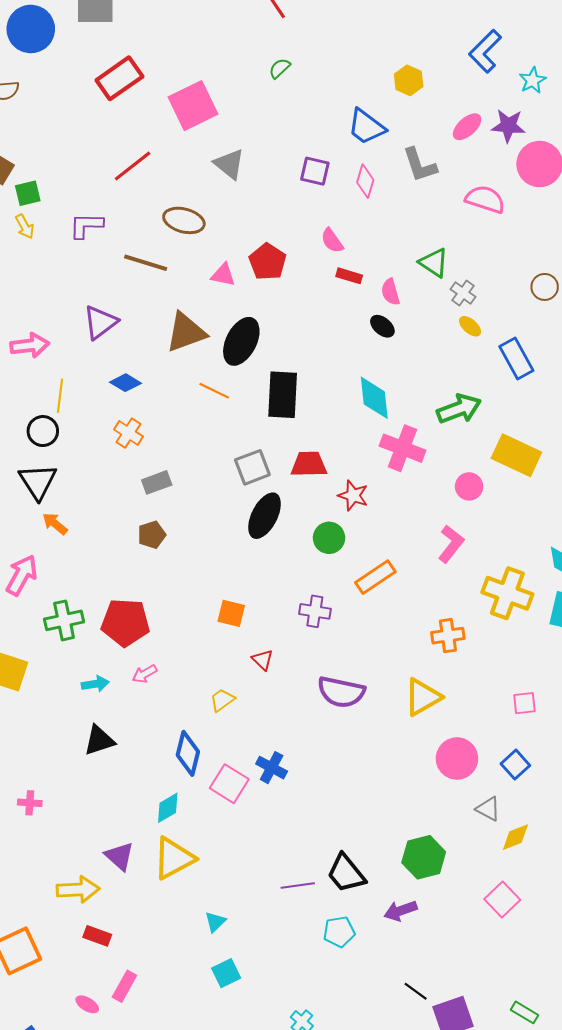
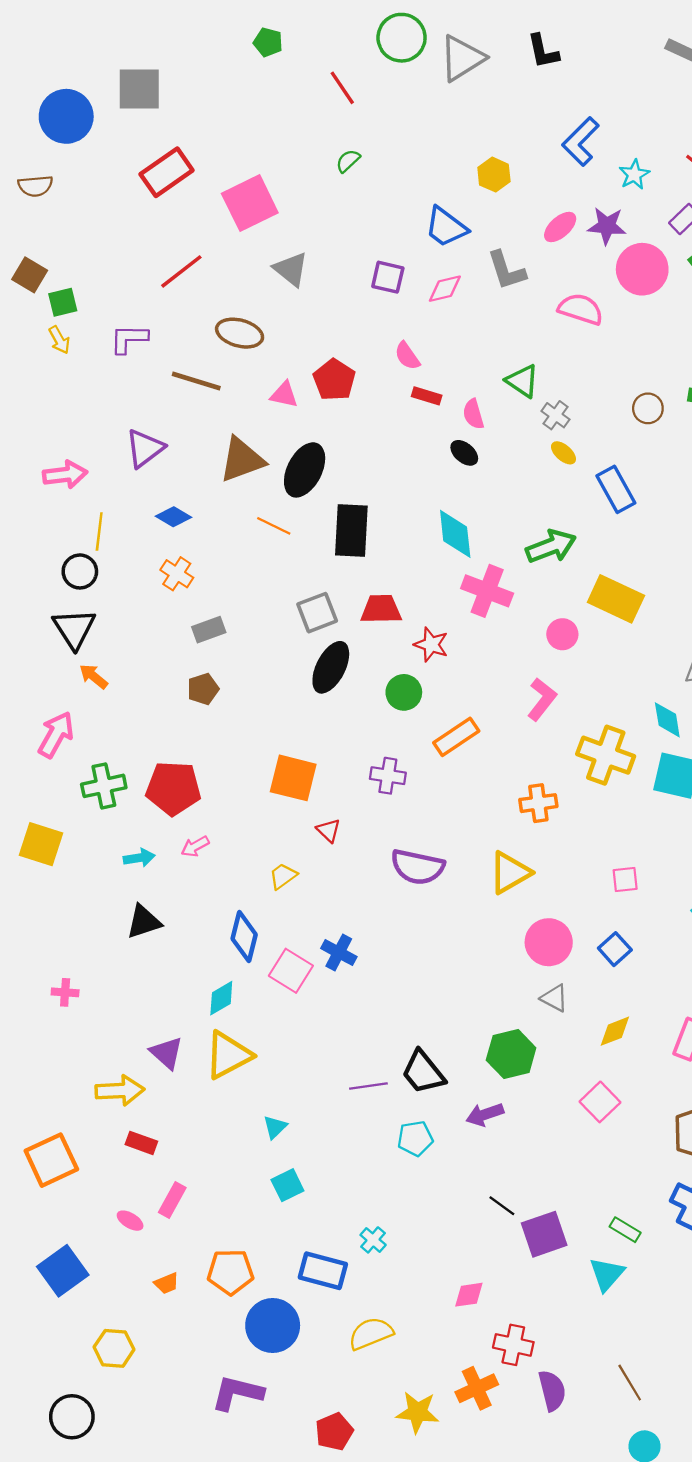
pink diamond: (365, 181) -> (445, 289), turned 60
orange square: (231, 613) -> (293, 778), size x1.5
gray triangle: (488, 809) -> (554, 998), moved

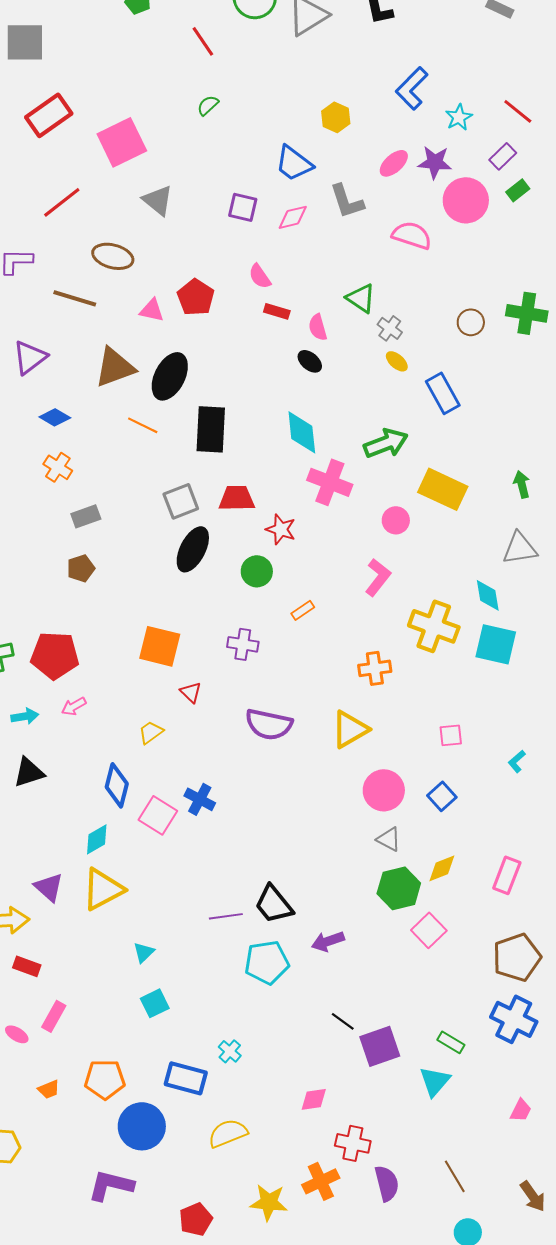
orange rectangle: (456, 737) -> (303, 610), size x0.6
green hexagon: (511, 1054) -> (399, 888), moved
cyan pentagon: (415, 1138) -> (267, 962), size x1.4

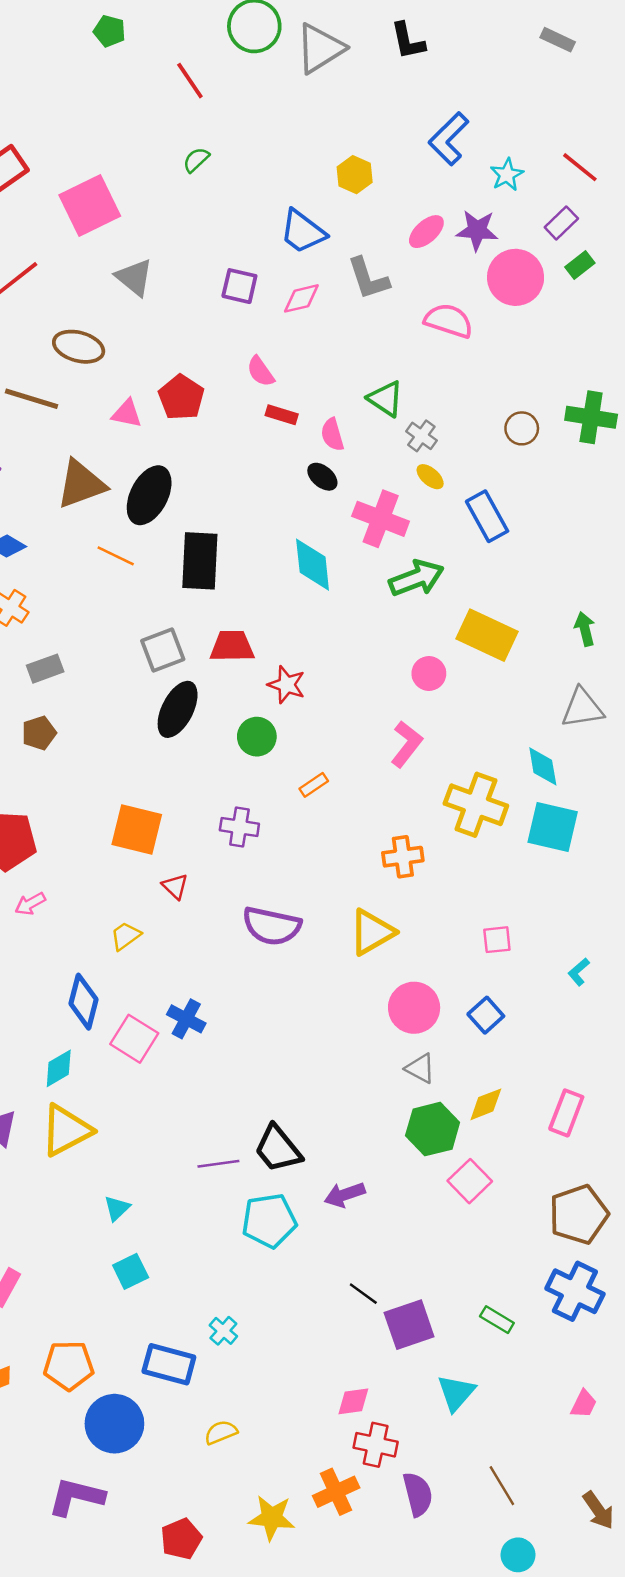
pink cross: (330, 482) -> (381, 519), moved
cyan triangle: (435, 1081) -> (456, 1393), moved
pink diamond: (314, 1099) -> (353, 1401), moved
yellow semicircle: (228, 1133) -> (221, 1432), size x0.7

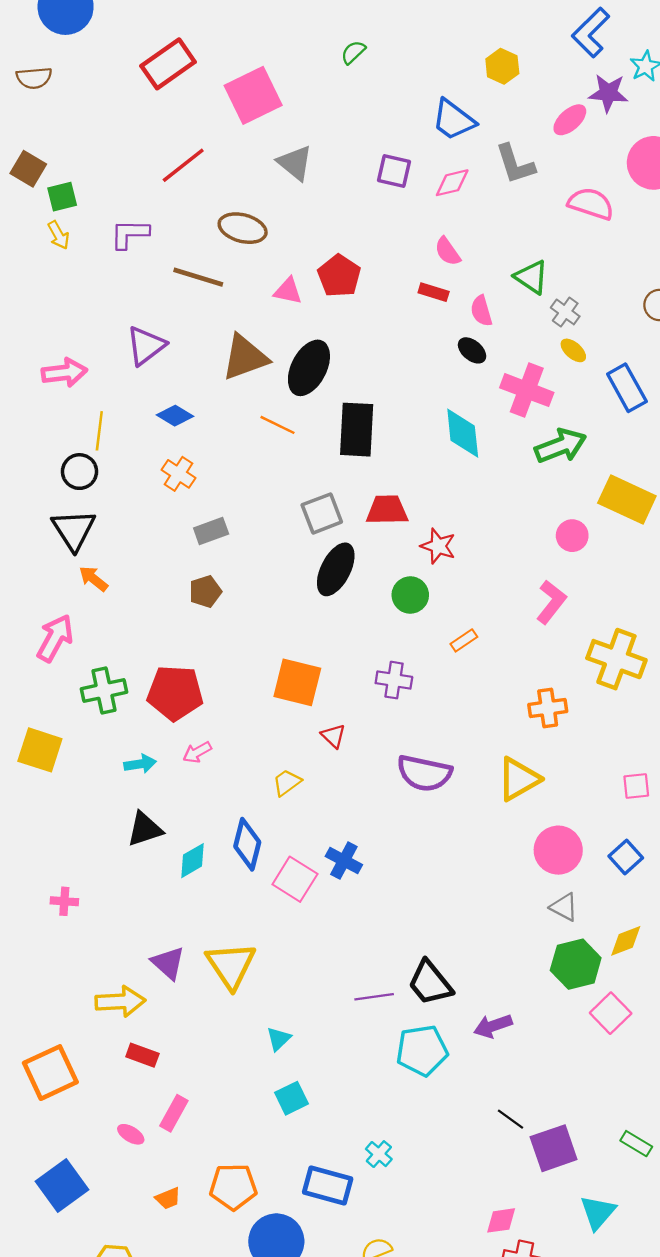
purple star: (477, 230) -> (608, 93), moved
pink semicircle: (261, 371) -> (448, 251), moved
cyan diamond: (59, 1068) -> (192, 861), moved
yellow triangle: (66, 1130) -> (231, 965), turned -36

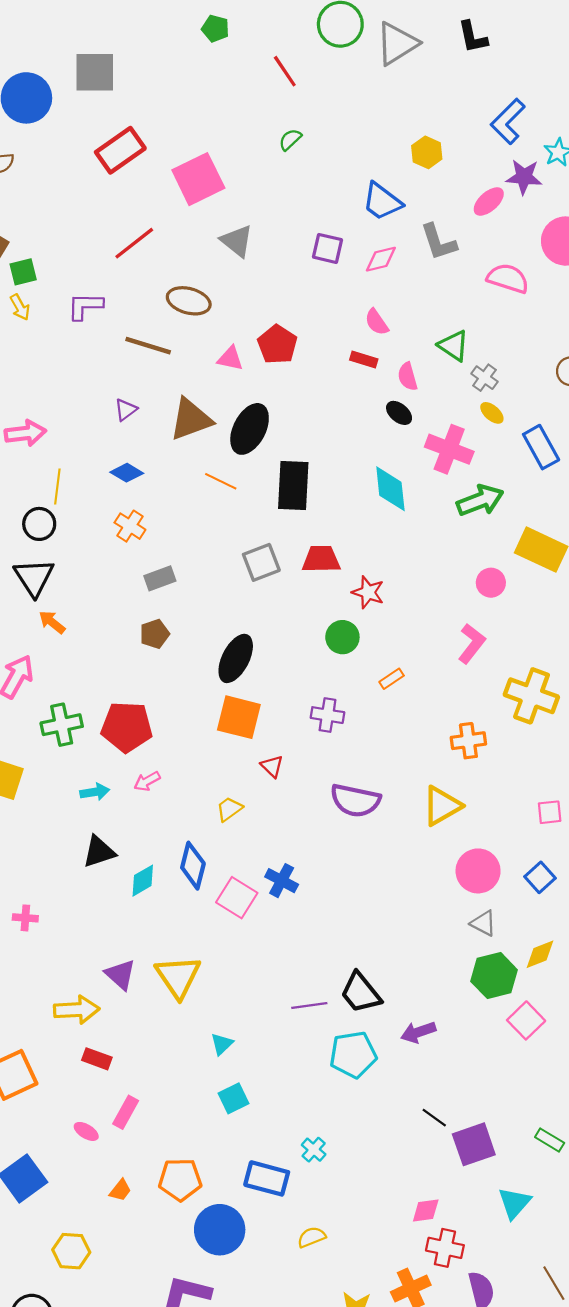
purple triangle: (146, 346) -> (126, 410), moved, size x0.6
black ellipse: (336, 569) -> (236, 658), moved
orange trapezoid: (168, 1198) -> (120, 1190), turned -30

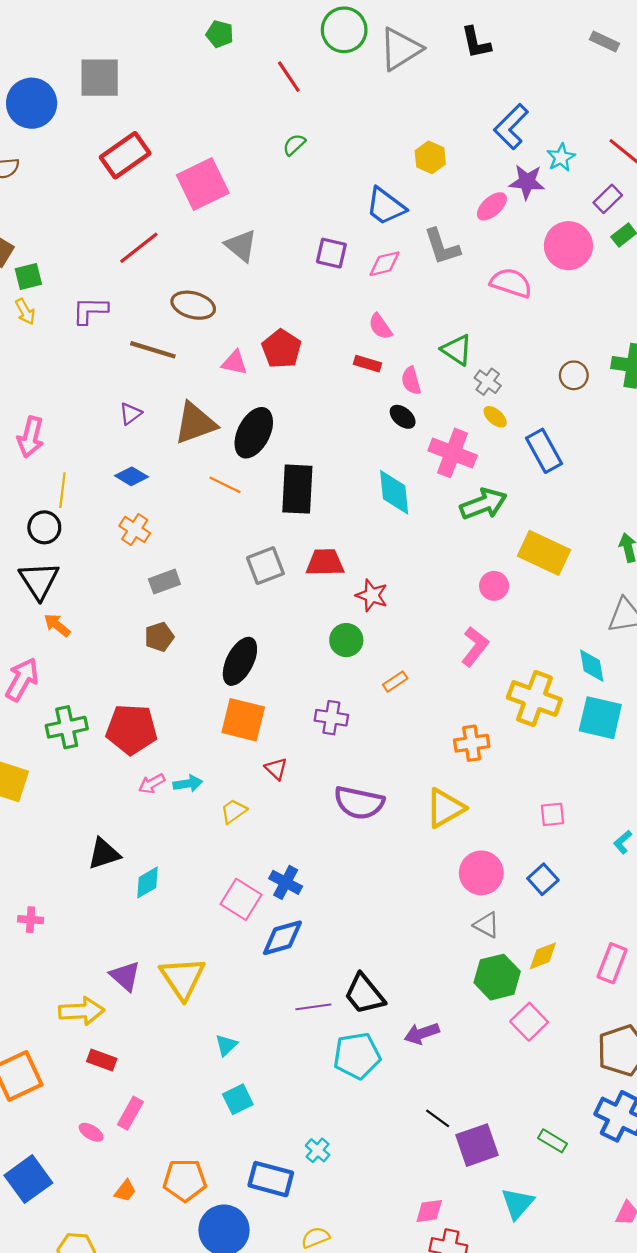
pink arrow: (25, 433) -> (31, 437), turned 111
cyan arrow: (95, 792) -> (188, 784), moved
blue diamond: (193, 866) -> (282, 938), moved, turned 60

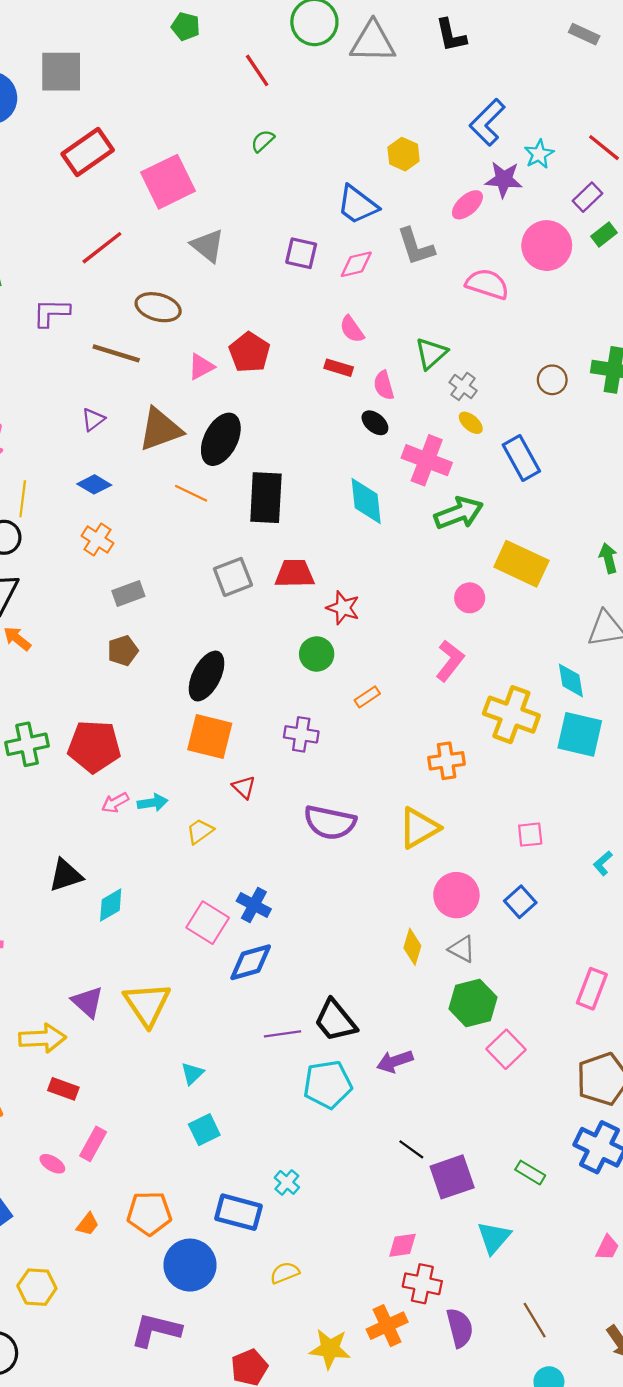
gray triangle: (400, 49) -> (373, 42), turned 33
green triangle: (457, 350) -> (431, 353), turned 44
pink triangle: (235, 363) -> (201, 367), turned -40
yellow diamond: (543, 956) -> (412, 947), moved, turned -52

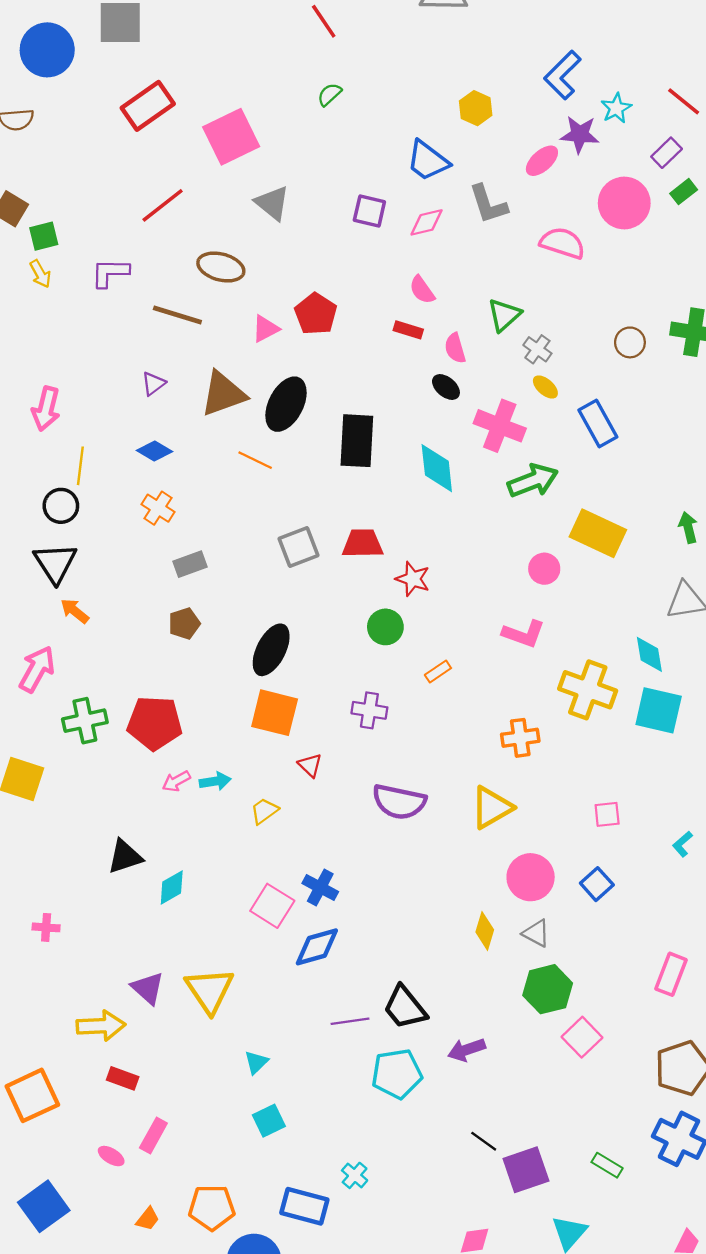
black rectangle: (266, 498) -> (357, 441), moved
pink L-shape: (450, 661) -> (524, 634), turned 72

